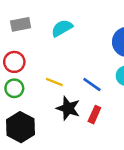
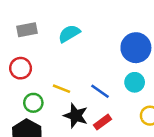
green circle: (14, 88) -> (33, 103), moved
red rectangle: (94, 115) -> (103, 122), turned 30

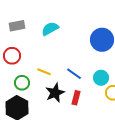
cyan circle: (135, 82) -> (101, 78), moved
black star: (76, 116) -> (55, 93), turned 30
red rectangle: (103, 122) -> (76, 98), turned -40

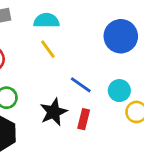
cyan semicircle: (50, 29) -> (46, 21), turned 30
yellow line: (44, 72) -> (48, 49), moved, turned 32

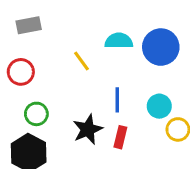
cyan semicircle: (46, 21) -> (119, 41), moved
blue line: (81, 85) -> (117, 100), turned 55

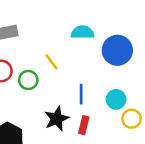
cyan semicircle: (119, 41) -> (82, 32), moved
green circle: (36, 114) -> (28, 80), moved

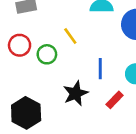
red rectangle: (84, 125) -> (115, 100), moved, turned 30

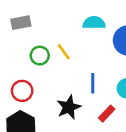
red circle: (20, 45) -> (22, 91), moved
green circle: (47, 54) -> (40, 56), moved

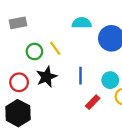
black star: (69, 107) -> (46, 77), moved

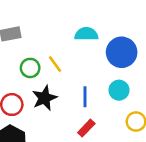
cyan circle: (110, 80) -> (119, 90), moved
red rectangle: (93, 102) -> (86, 128), moved

